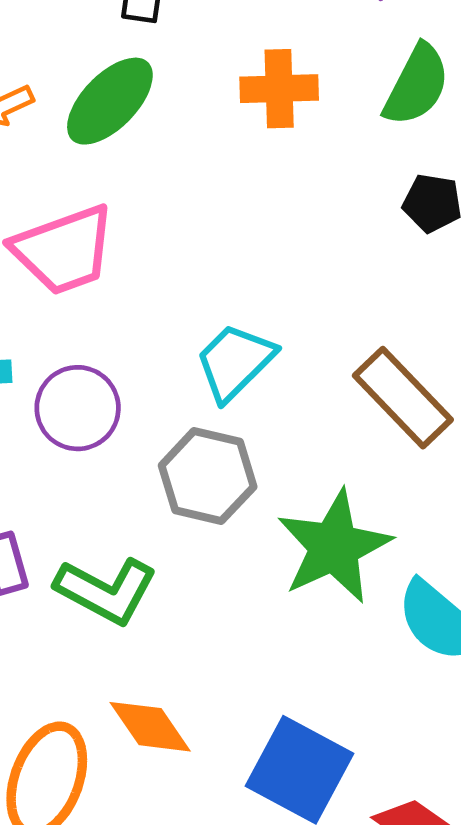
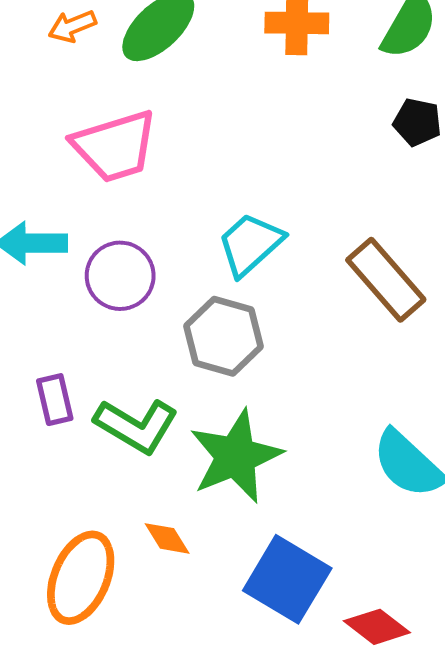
green star: (334, 547) -> (236, 456), moved
orange diamond: (150, 727) -> (167, 538), size x0.7

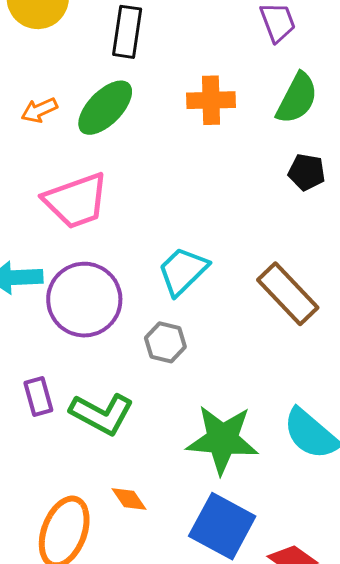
purple circle: (120, 276) -> (84, 300), size x1.4
gray hexagon: (224, 336) -> (165, 342), size x0.7
green star: (236, 456) -> (222, 440), moved, turned 30

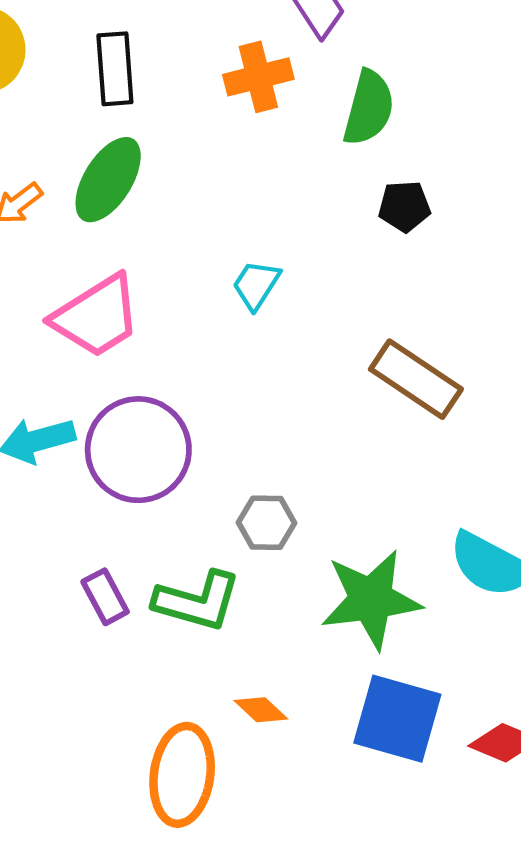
orange cross: (211, 100) -> (258, 77), moved
cyan trapezoid: (183, 271) -> (256, 285), moved, size x0.7
gray hexagon: (165, 342) -> (266, 523), moved

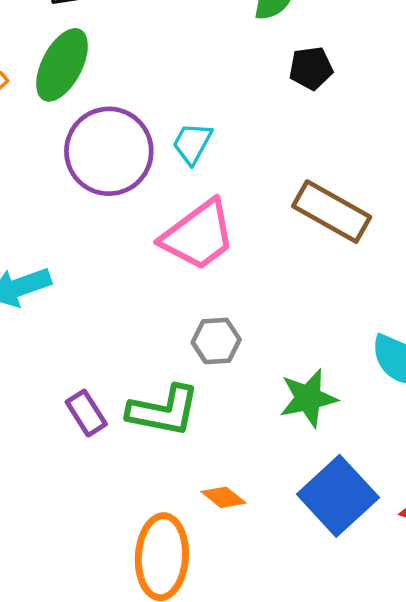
pink trapezoid: (96, 316) -> (198, 235), moved
purple circle: (138, 450) -> (109, 151), moved
green star: (371, 599) -> (308, 398), size x0.7
blue square: (397, 719) -> (338, 496), turned 36

